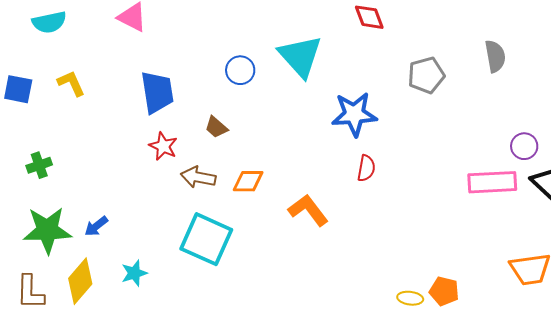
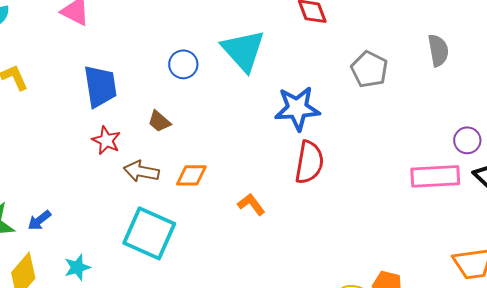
gray pentagon: (426, 75) -> (369, 69), turned -30
red semicircle: (366, 168) -> (309, 162), size x1.6
orange L-shape: (308, 210) -> (251, 204), size x0.7

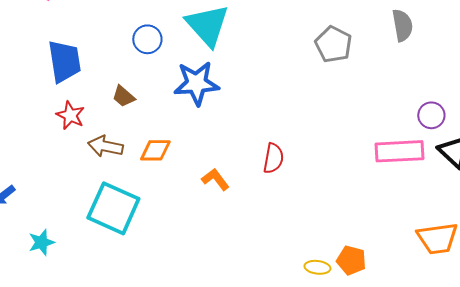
blue star: (297, 108) -> (196, 83), moved
red semicircle: (309, 162) -> (273, 158), moved, size x0.7

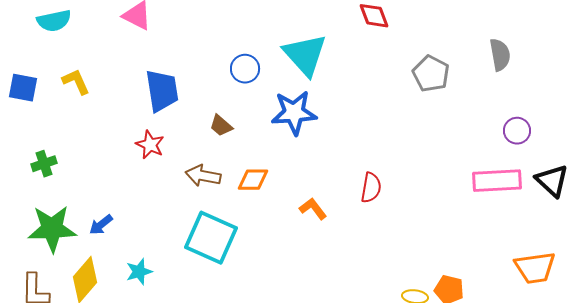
red star: (70, 115) -> (150, 145), moved
purple circle: (431, 115) -> (517, 131), moved

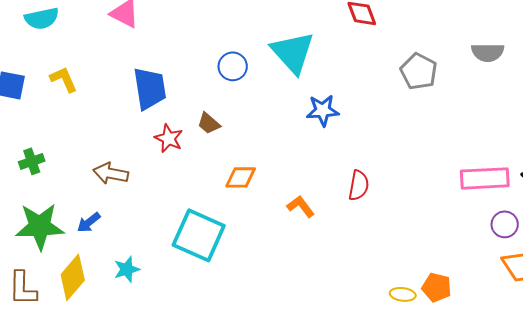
gray semicircle: (500, 55) -> (488, 52), turned 100
blue star: (294, 113) -> (323, 110), moved, size x0.7
purple circle: (517, 131) -> (505, 224), moved
red star: (150, 145) -> (169, 138), moved
brown arrow: (203, 176) -> (111, 173), moved

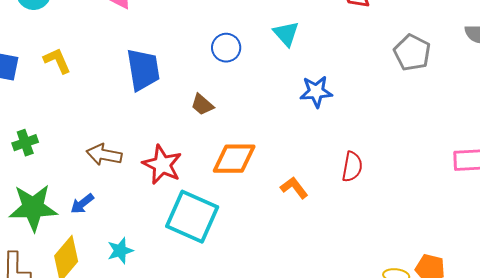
cyan triangle: (293, 52) -> (286, 34), size x0.6
red star: (169, 138) -> (162, 165), moved, size x1.4
orange diamond: (241, 177) -> (234, 159), size x1.4

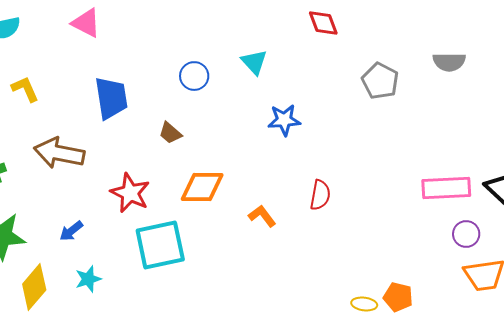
brown arrow: (104, 155) -> (59, 153), moved, size x1.4
blue arrow: (82, 204) -> (71, 231), moved
cyan square: (192, 217) -> (160, 245), turned -36

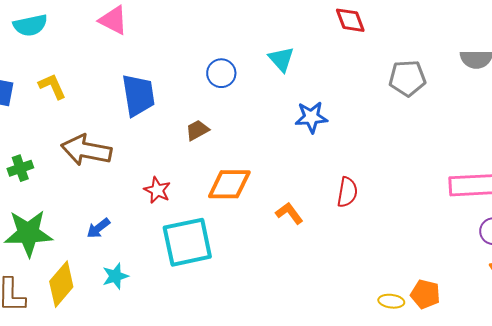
gray pentagon: (380, 81) -> (407, 78), turned -30
brown trapezoid: (170, 133) -> (197, 130), turned 110
red star: (130, 193) -> (157, 190), size x0.7

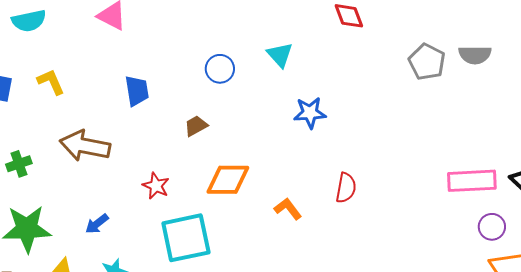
gray pentagon: (407, 78) -> (427, 62), moved, turned 30
blue trapezoid: (138, 95) -> (137, 91), size x0.7

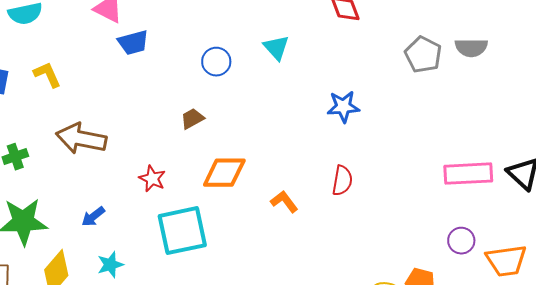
blue trapezoid: (137, 91) -> (133, 43), moved, turned 84
blue star: (310, 113) -> (343, 107), moved
purple circle: (492, 227) -> (461, 241), moved

